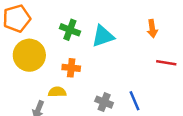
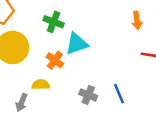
cyan triangle: (103, 36) -> (77, 44), moved
orange cross: (71, 68) -> (55, 60), turned 30

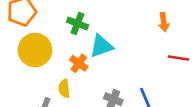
yellow semicircle: (41, 85) -> (64, 89), turned -96

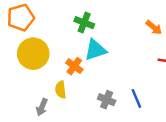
orange arrow: (164, 22) -> (154, 28), turned -42
green cross: (77, 23) -> (84, 23), moved

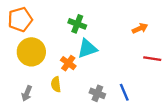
orange arrow: (154, 28) -> (140, 28), turned -64
gray arrow: (42, 107) -> (27, 93), moved

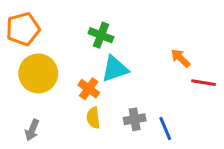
orange arrow: (140, 28) -> (181, 58), moved, turned -112
yellow semicircle: (56, 84) -> (93, 118), moved
gray cross: (97, 93) -> (135, 119), moved, turned -32

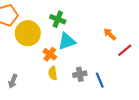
yellow circle: (38, 73) -> (28, 33), moved
red line: (203, 83) -> (125, 50), turned -49

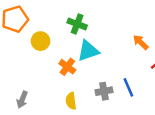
yellow circle: (28, 33) -> (40, 41), size x0.6
yellow semicircle: (53, 73) -> (71, 101), moved
blue line: (100, 80) -> (128, 87), moved

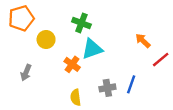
blue line: (128, 87) -> (131, 84), turned 42
gray arrow: (22, 100) -> (26, 73), moved

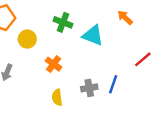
orange arrow: (143, 41) -> (125, 18), moved
cyan triangle: (92, 49) -> (93, 35), moved, turned 40

